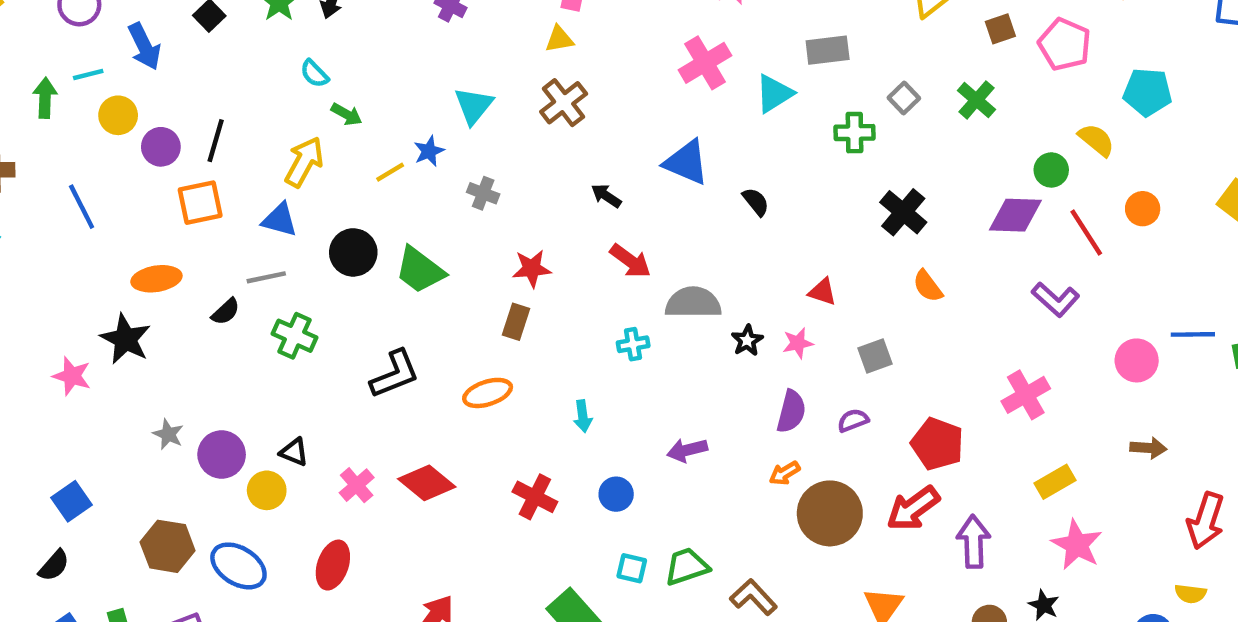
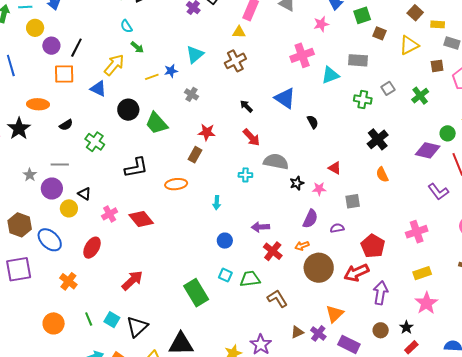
gray line: (266, 277) -> (60, 164), moved
red cross: (535, 497) -> (273, 251), moved

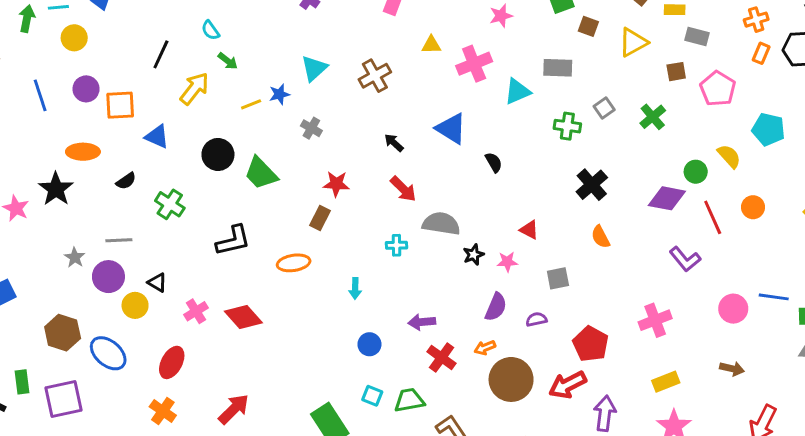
yellow triangle: (239, 32) -> (431, 45), moved
purple circle: (51, 46) -> (86, 89), moved
black line: (76, 48) -> (161, 54), moved
blue triangle: (98, 89) -> (157, 137), moved
orange cross: (68, 281) -> (163, 411), moved

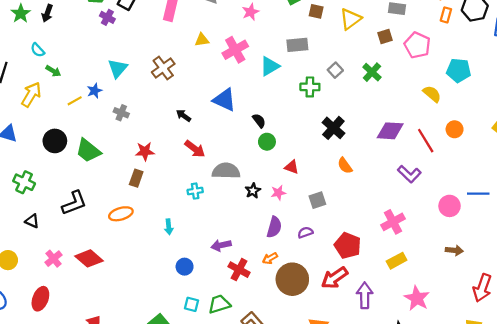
green circle: (696, 172) -> (267, 142), moved
black triangle: (157, 283) -> (32, 221), moved
yellow rectangle: (666, 382) -> (397, 261), moved

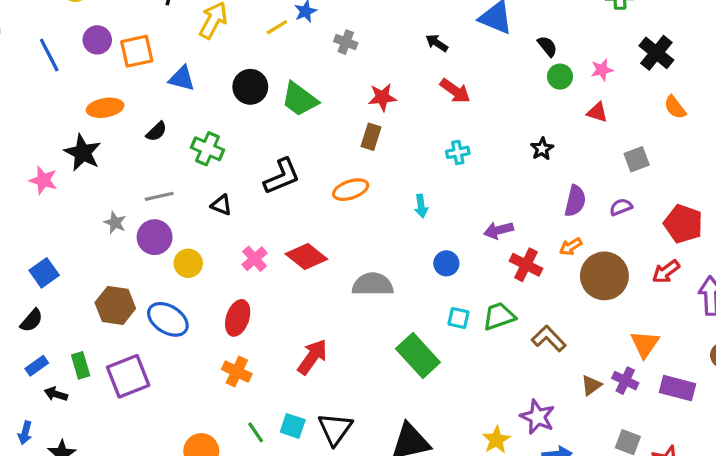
gray semicircle: (226, 171) -> (373, 284), moved
pink star: (278, 193) -> (602, 70), moved
red arrow: (335, 278) -> (666, 272), size x0.7

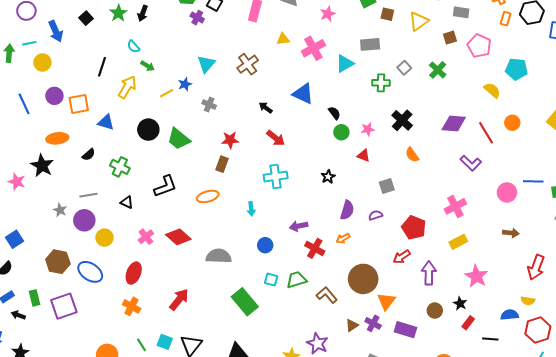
cyan cross: (458, 152) -> (276, 176), size x1.6
brown circle: (604, 276) -> (363, 279), moved

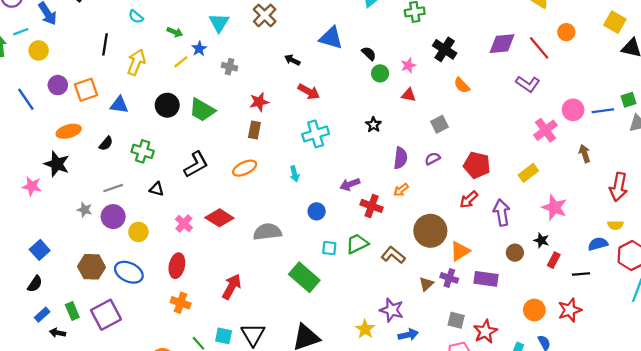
green arrow: (148, 66) -> (175, 32), moved
blue line: (533, 181) -> (603, 111), moved
pink cross: (455, 206) -> (545, 130), moved
brown arrow: (511, 233) -> (585, 154), turned -105
orange triangle: (386, 301) -> (460, 251), turned 30

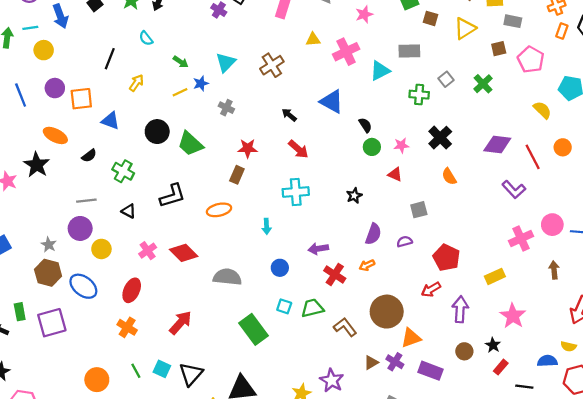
yellow arrow: (136, 62) -> (136, 83), size x0.7
orange ellipse: (69, 131) -> (55, 135), turned 30
gray star: (85, 210) -> (49, 245), moved

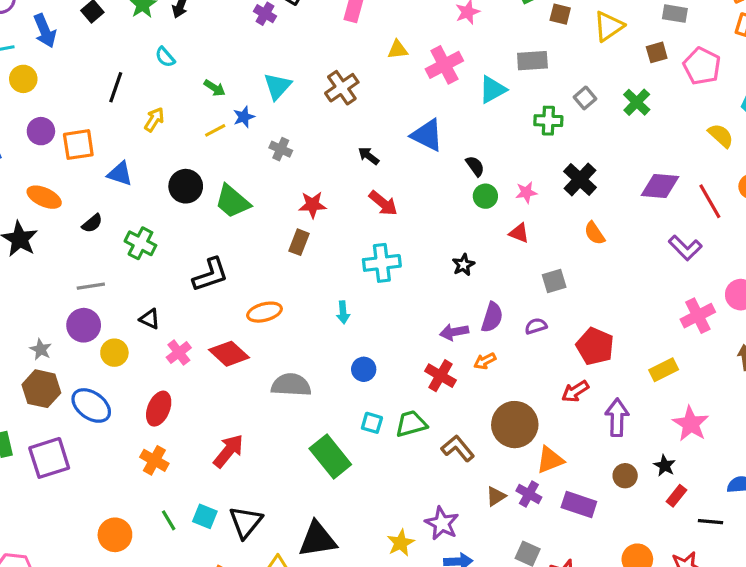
orange ellipse: (219, 210) -> (265, 312), moved
black triangle: (129, 211) -> (150, 319), moved
purple arrow: (318, 249) -> (454, 332), moved

